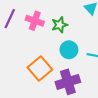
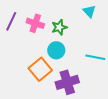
cyan circle: (69, 50) -> (56, 50), moved

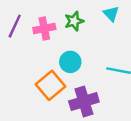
pink cross: (35, 23) -> (44, 29), turned -30
green star: (59, 27) -> (74, 21), moved

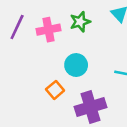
orange square: (51, 85) -> (55, 90), size x0.6

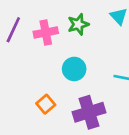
orange square: (55, 90) -> (46, 104), moved

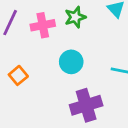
orange square: (46, 104) -> (18, 75), moved

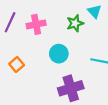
green star: (75, 17) -> (75, 23), moved

